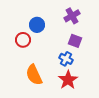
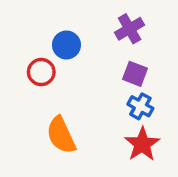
blue cross: (66, 59) -> (140, 106), moved
red star: (68, 80) -> (142, 144), moved

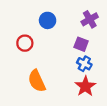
purple cross: (130, 29) -> (90, 19), moved
blue circle: (66, 45) -> (48, 20), moved

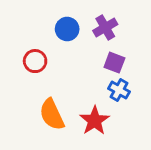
purple cross: (90, 19) -> (105, 27), moved
red star: (85, 86) -> (95, 121), moved

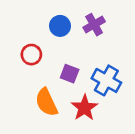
purple square: (114, 63) -> (70, 74), moved
blue cross: (119, 90) -> (106, 80), size x1.5

